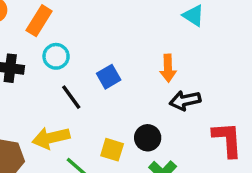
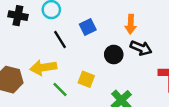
black arrow: (185, 100) -> (141, 48), turned -150
black circle: (148, 138) -> (114, 55), moved

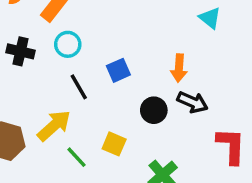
yellow arrow: (43, 67) -> (54, 126), turned 145

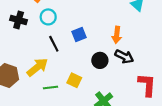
green line: (77, 157) -> (50, 87), turned -56

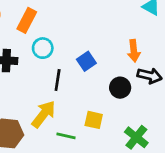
black line: (54, 44) -> (58, 80), turned 49
green line: (50, 87) -> (66, 136), turned 32

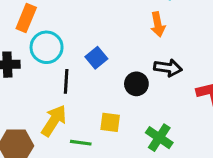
cyan circle: (43, 48) -> (47, 47), size x1.4
orange arrow: (134, 51) -> (158, 24), moved

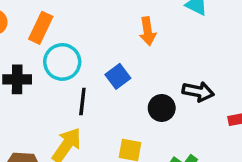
orange arrow: (158, 24) -> (148, 31), moved

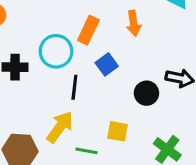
orange rectangle: (41, 28) -> (88, 30), moved

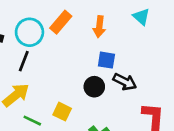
blue square: (107, 64) -> (106, 60), moved, turned 30
black line: (74, 87) -> (24, 61), moved

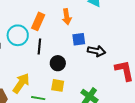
black line: (24, 61) -> (39, 47), moved
black circle: (94, 87) -> (58, 63), moved

